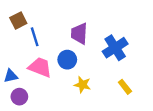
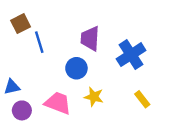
pink trapezoid: (40, 67) -> (58, 103), moved

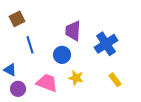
blue line: (39, 42) -> (30, 45), moved
blue triangle: (12, 87) -> (10, 70), turned 40

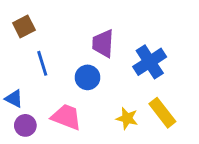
yellow star: (76, 78) -> (127, 118), moved
yellow rectangle: (115, 80) -> (162, 113), size x1.5

